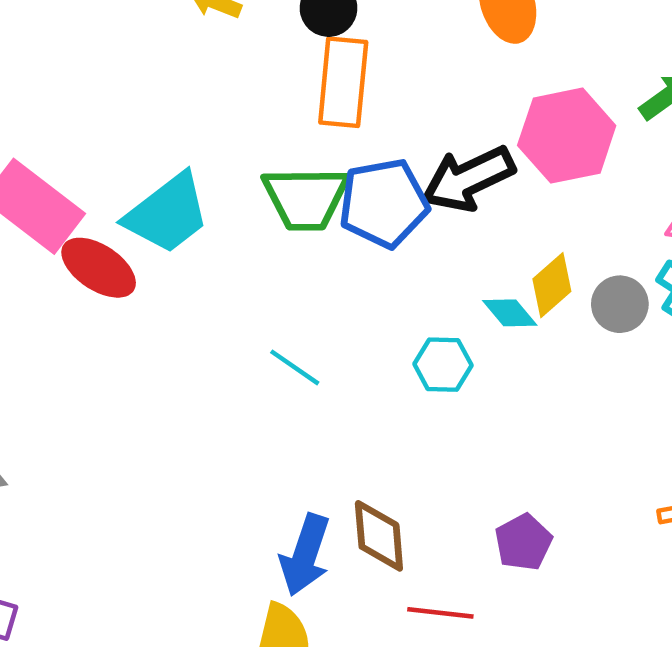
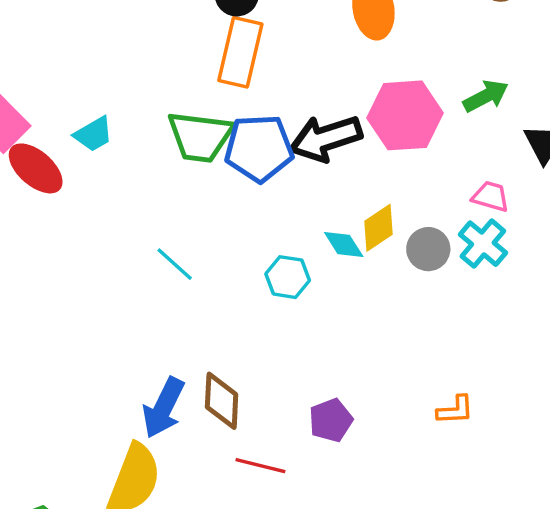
cyan trapezoid: (167, 214) -> (93, 134), size x0.6

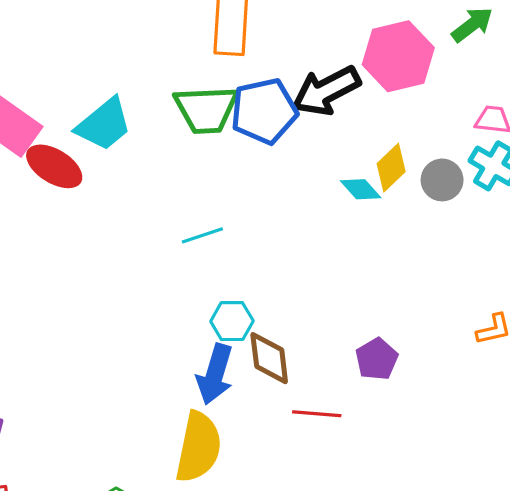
cyan trapezoid: (93, 134) -> (104, 124), size x1.5
cyan line: (175, 264) -> (202, 235), turned -51
cyan hexagon: (288, 277) -> (232, 321), moved

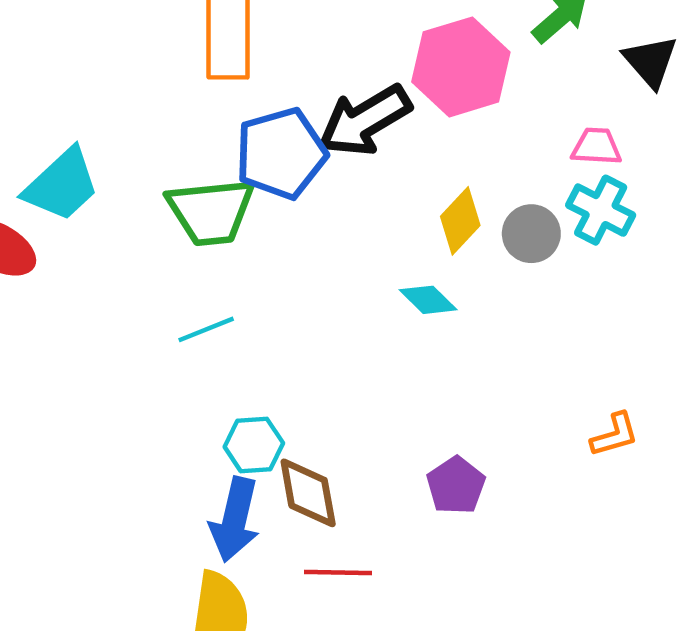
green trapezoid: (206, 109) -> (211, 212), moved
cyan diamond: (361, 189) -> (428, 300), moved
red line: (317, 414) -> (338, 573), moved

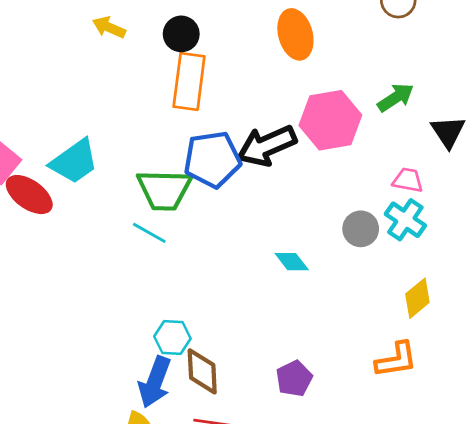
yellow diamond: (460, 221) -> (417, 298), moved
cyan line: (206, 329) -> (149, 233), moved, turned 44
orange L-shape: (615, 435) -> (396, 360), size x1.4

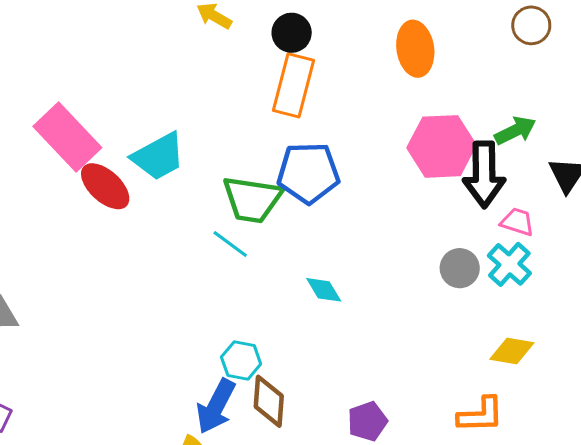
black arrow: (267, 146) -> (484, 174), moved, turned -74
cyan diamond: (292, 262) -> (324, 290), moved
yellow diamond: (417, 298) -> (512, 351), turned 42

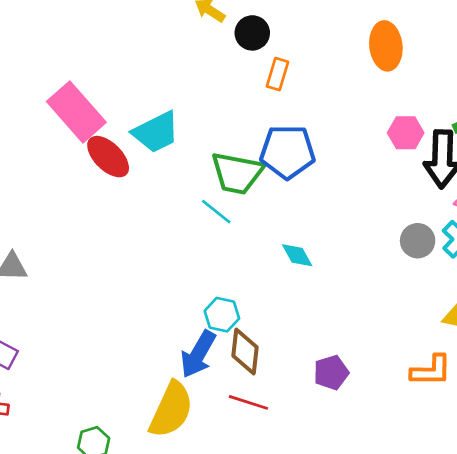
black circle: (292, 33) -> (252, 33), moved
orange rectangle: (294, 85) -> (277, 74), size x0.6
pink hexagon: (442, 146) -> (406, 133), size x0.6

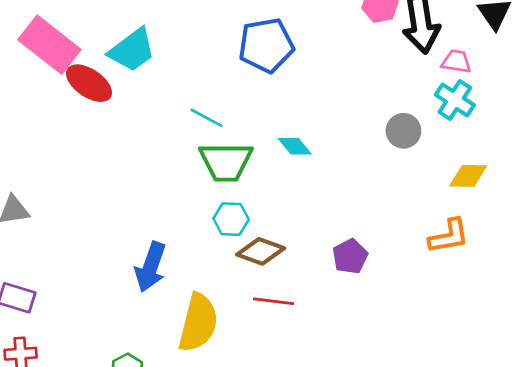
green trapezoid: (237, 173) -> (226, 162), moved
gray circle: (418, 241) -> (403, 131), moved
brown diamond: (245, 351) -> (261, 251), turned -66
blue arrow: (198, 354) -> (151, 267), moved

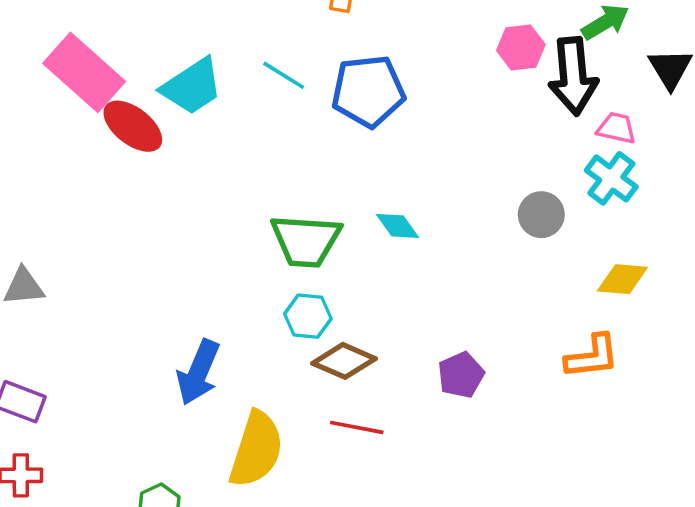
cyan line: (206, 118) -> (284, 75), moved

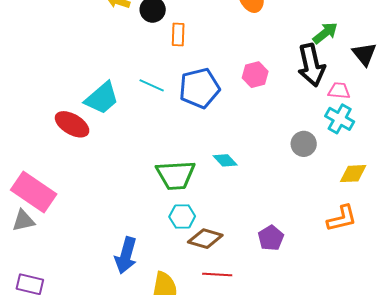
pink hexagon: (521, 48) -> (255, 75), moved
pink rectangle: (84, 72) -> (34, 192), moved

